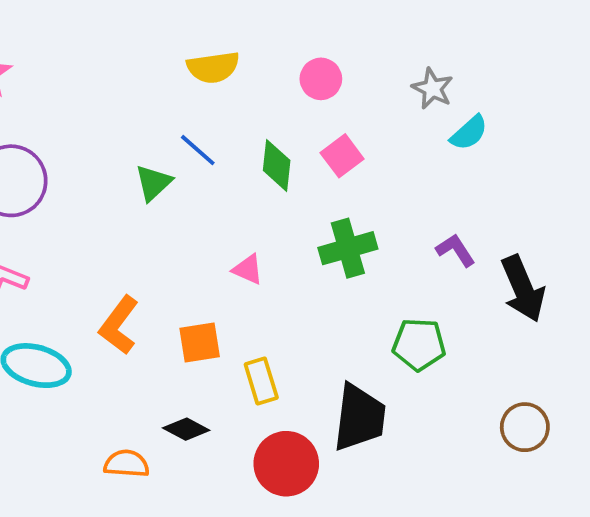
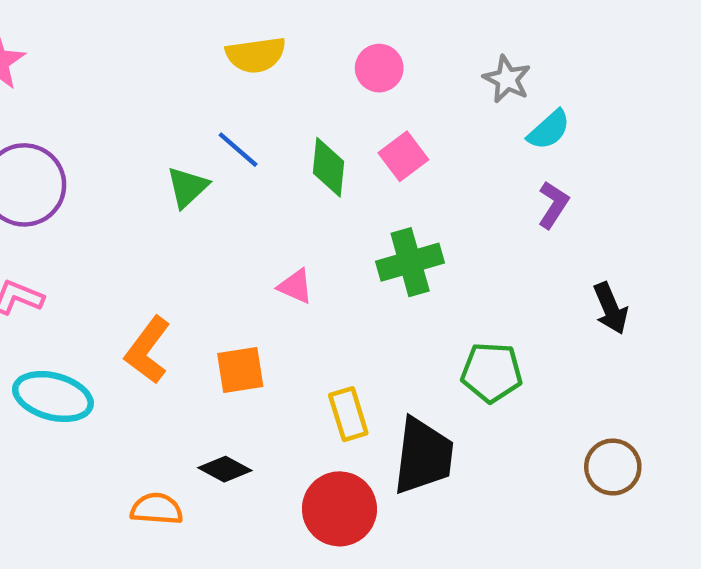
purple L-shape: (456, 250) -> (553, 205), moved, turned 66
black arrow: (523, 289) -> (611, 308), size x0.7
yellow rectangle: (261, 381) -> (348, 414), moved

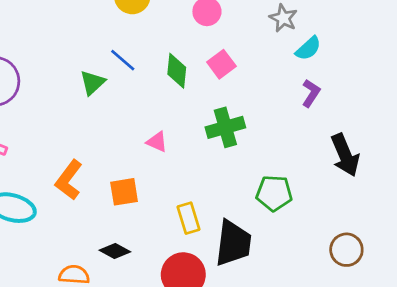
black arrow: (611, 308) -> (345, 155), size x1.4

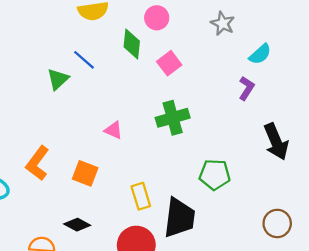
cyan semicircle: (308, 48) -> (260, 54), moved
green diamond: (177, 71) -> (132, 44), moved
orange square: (124, 192) -> (85, 173), turned 30

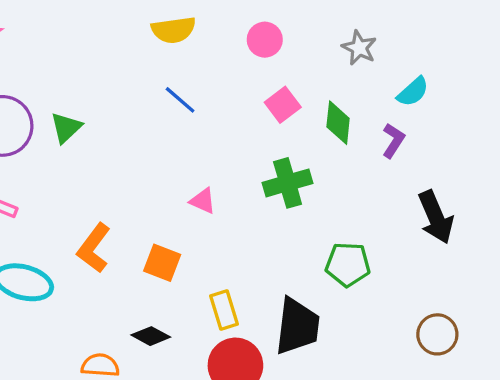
green diamond: (132, 44) -> (338, 123), moved
blue line: (84, 60) -> (180, 100), moved
green triangle: (58, 79) -> (66, 128), moved
yellow rectangle: (141, 196) -> (224, 310), moved

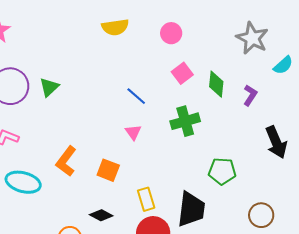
gray star: (359, 48) -> (252, 38), moved, size x1.5
cyan semicircle: (413, 92) -> (283, 65), moved
blue line: (180, 100) -> (136, 96), moved
pink triangle: (203, 201) -> (133, 132), turned 30
brown circle: (437, 334) -> (261, 215), moved

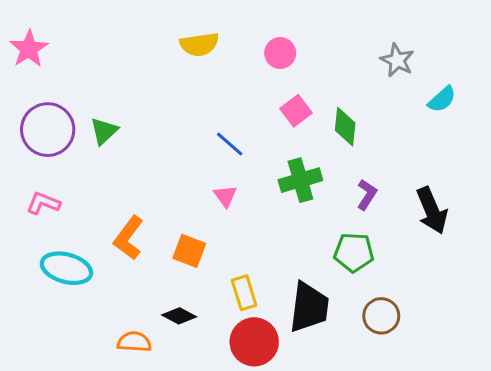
gray star: (252, 38) -> (397, 60), size x0.7
purple L-shape: (250, 95) -> (367, 195), moved
brown circle: (261, 215) -> (381, 316), moved

